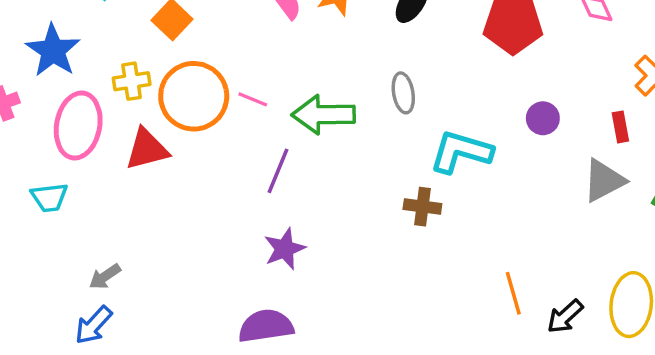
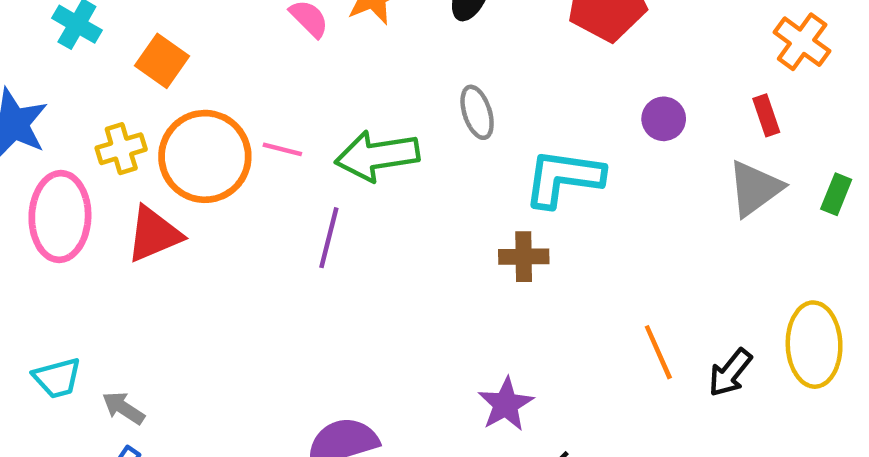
cyan trapezoid: (49, 197) -> (57, 378), moved
purple star: (285, 249) -> (506, 404), moved
gray arrow: (105, 277) -> (123, 408), turned 76

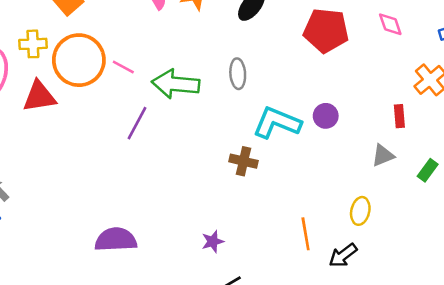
purple circle: (664, 119) -> (326, 116), moved
gray triangle: (755, 188) -> (383, 155), size x0.7
yellow ellipse: (814, 345) -> (360, 211), moved, size x0.6
purple star: (506, 404) -> (213, 241), size x0.7

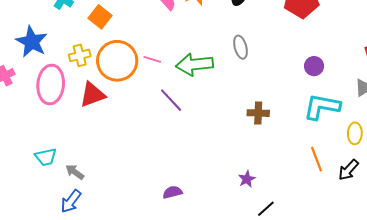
purple line: (137, 123) -> (171, 100), turned -60
cyan L-shape: (277, 123) -> (322, 107), moved
purple semicircle: (116, 240) -> (172, 192), size x0.6

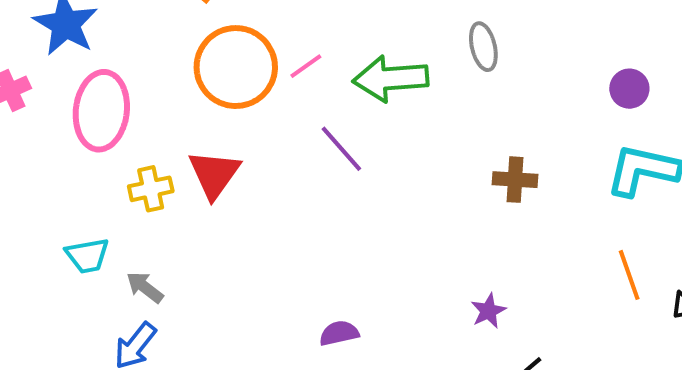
yellow cross: (80, 55) -> (151, 189), moved
pink line: (152, 59) -> (306, 66), turned -54
red triangle: (92, 95) -> (214, 174), moved, turned -36

